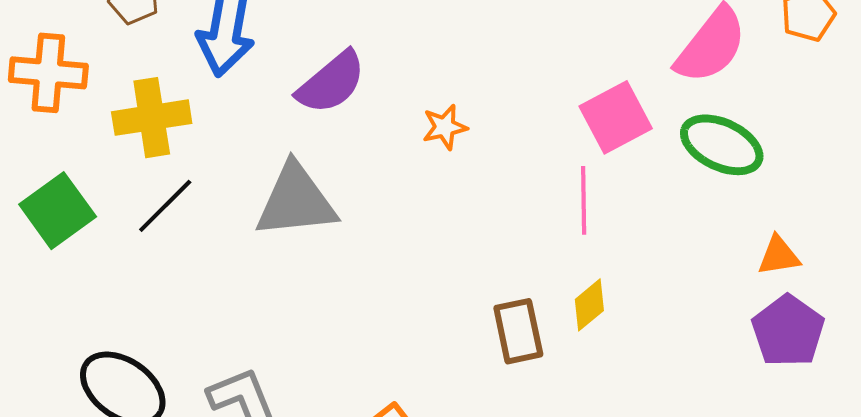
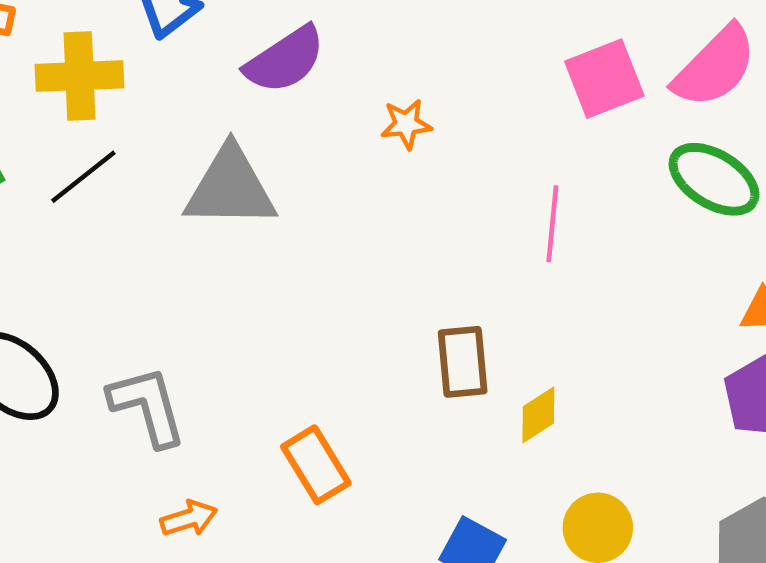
pink square: (616, 117) -> (604, 79), moved
yellow diamond: (589, 305) -> (538, 415), moved

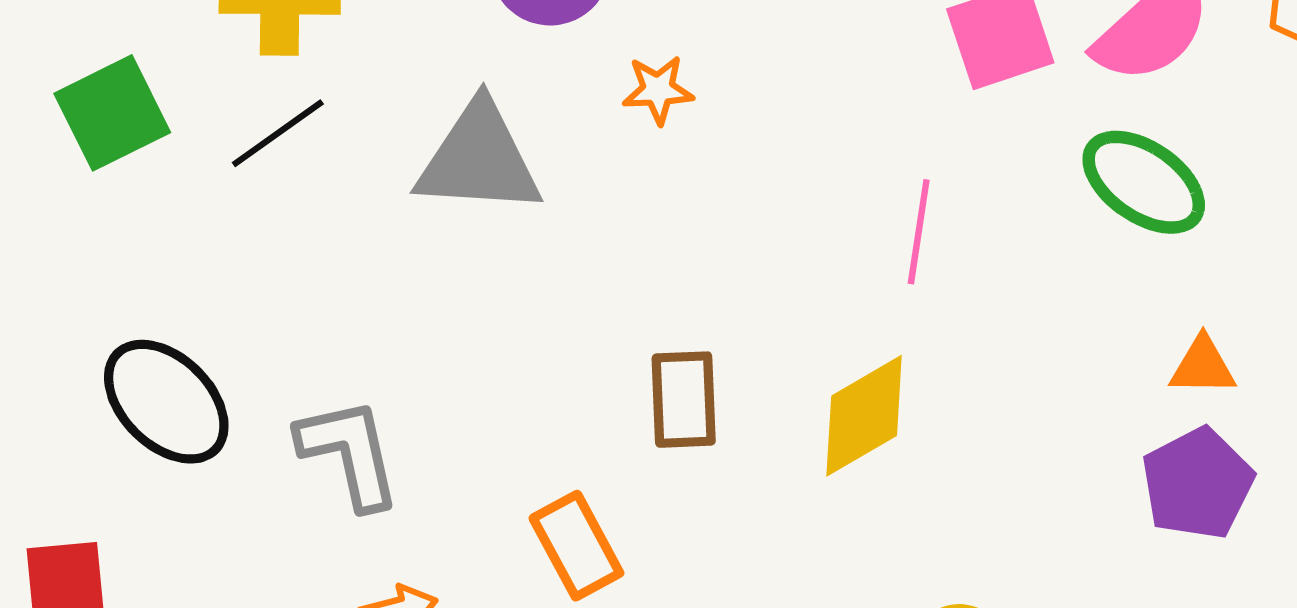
orange star: (406, 124) -> (658, 90), moved
brown rectangle: (463, 362) -> (684, 400), moved
yellow diamond: (538, 415) -> (864, 416), moved, size x1.6

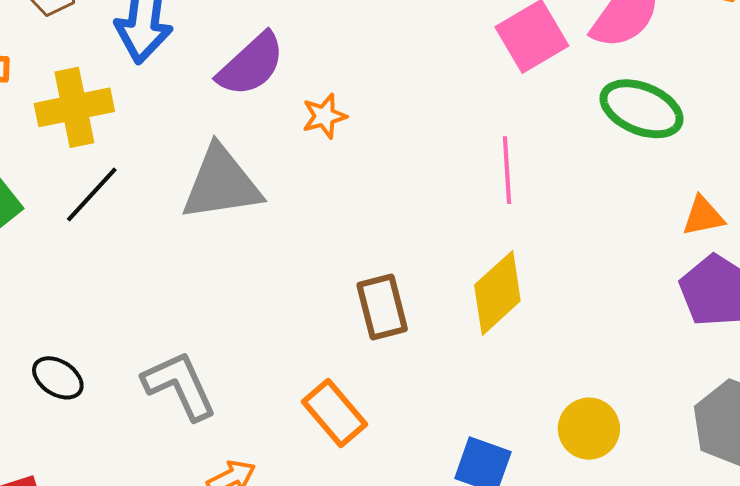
black ellipse: (166, 402) -> (58, 378), size x0.6

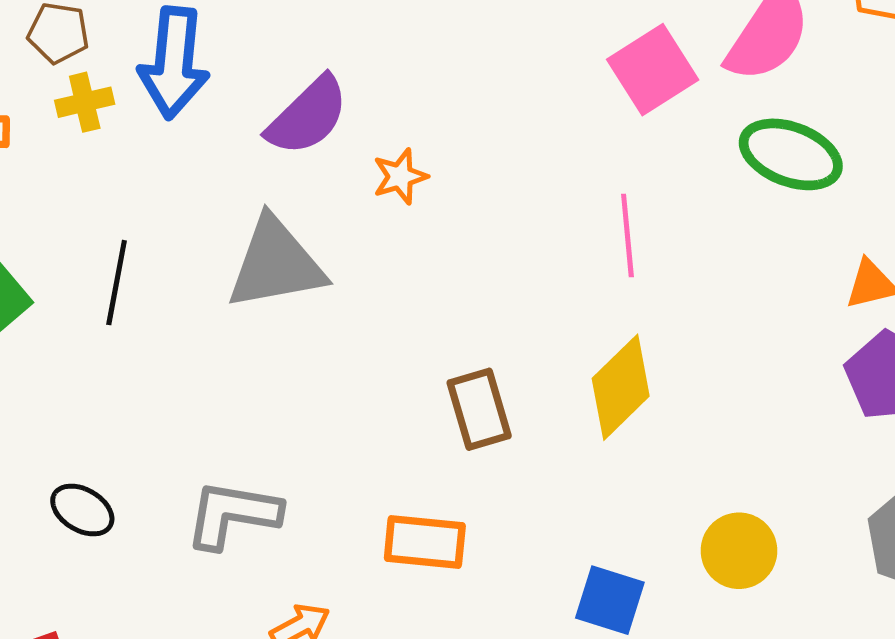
yellow cross: (74, 107) -> (85, 102), moved, size x0.6
black line: (92, 194) -> (117, 283), turned -30
gray L-shape: (180, 385) -> (233, 514), turned -54
orange rectangle: (335, 413) -> (425, 542), turned -42

